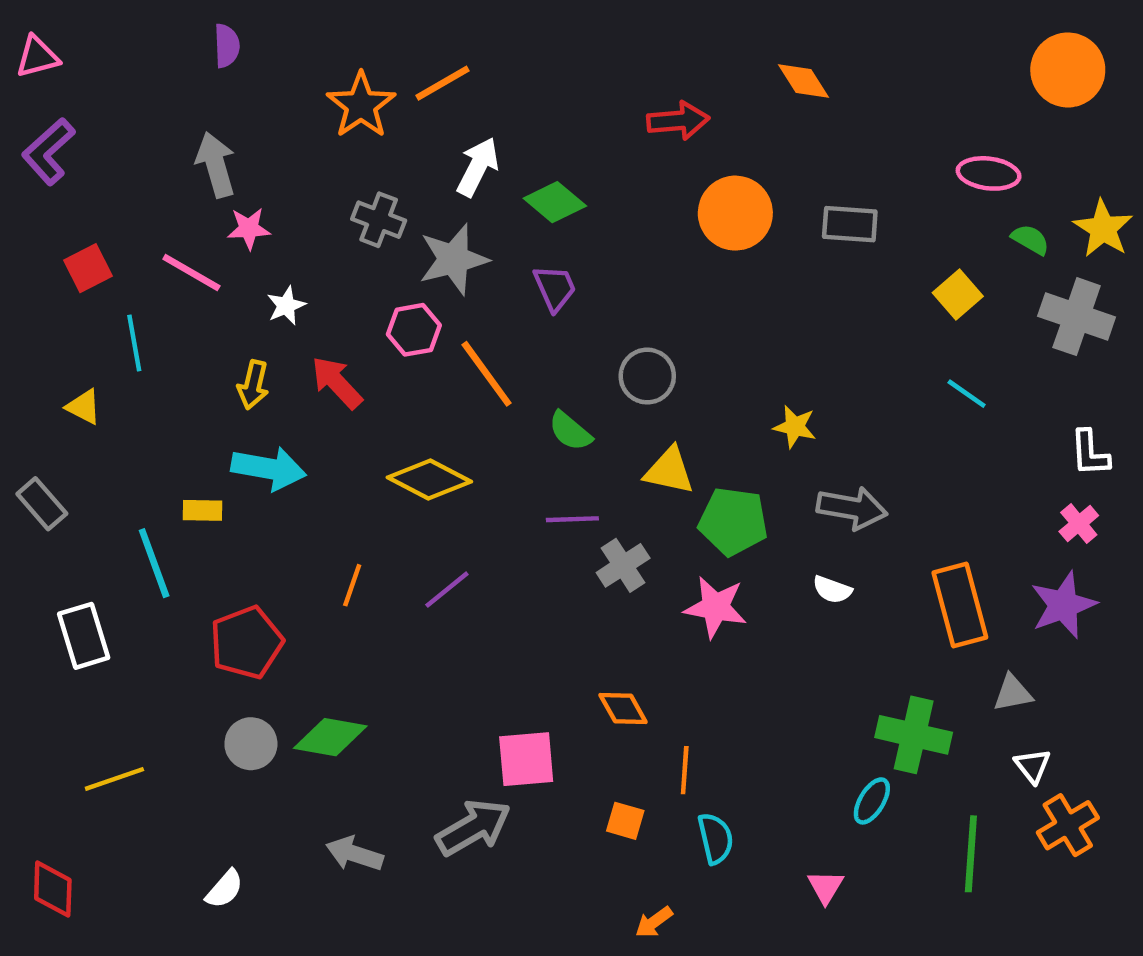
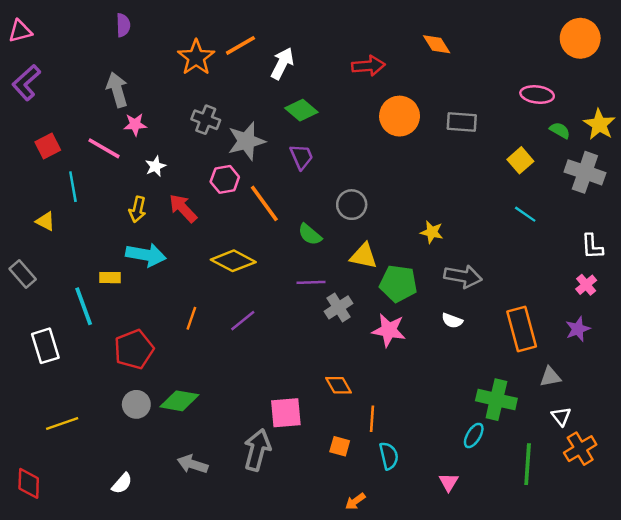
white arrow: (478, 167) -> (282, 63), moved
purple star: (1063, 605) -> (578, 329), size x0.7
gray arrow: (473, 827) -> (257, 450), turned -45

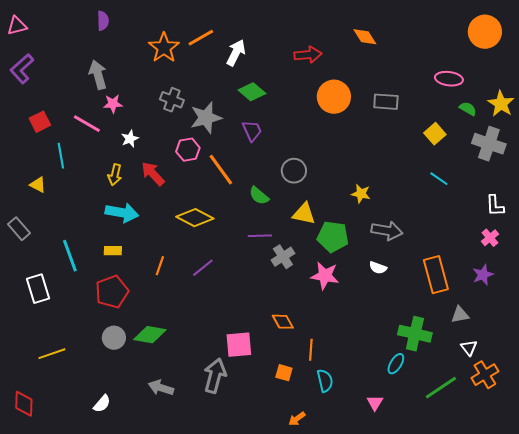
yellow rectangle: (110, 278) -> (113, 251), moved
green line: (528, 464) -> (441, 388), turned 52

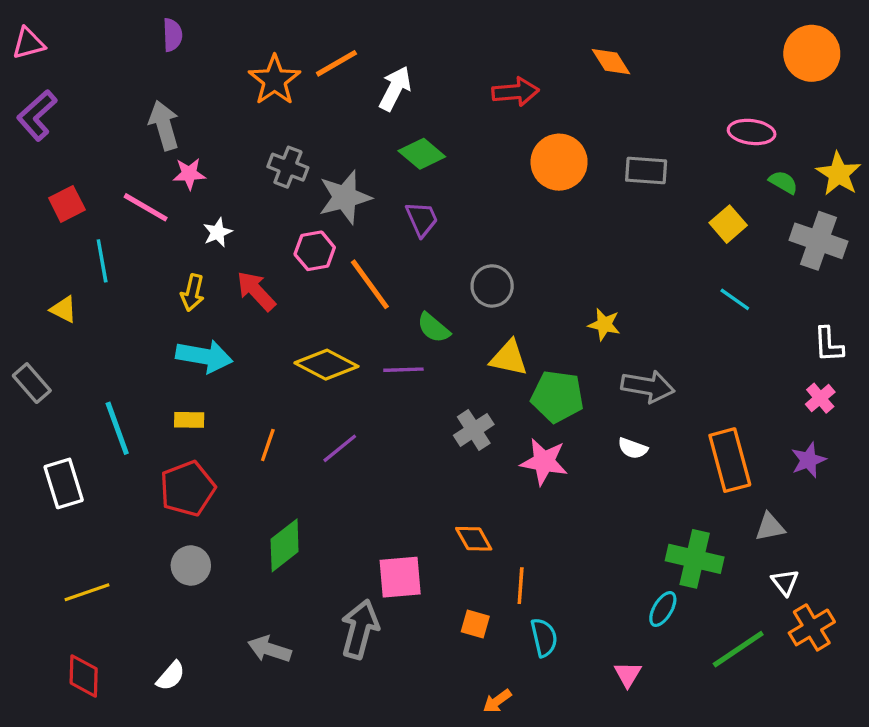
purple line: (260, 236) -> (403, 370), moved
green diamond: (150, 335) -> (285, 545), moved, turned -48
red diamond: (24, 404) -> (84, 676), moved

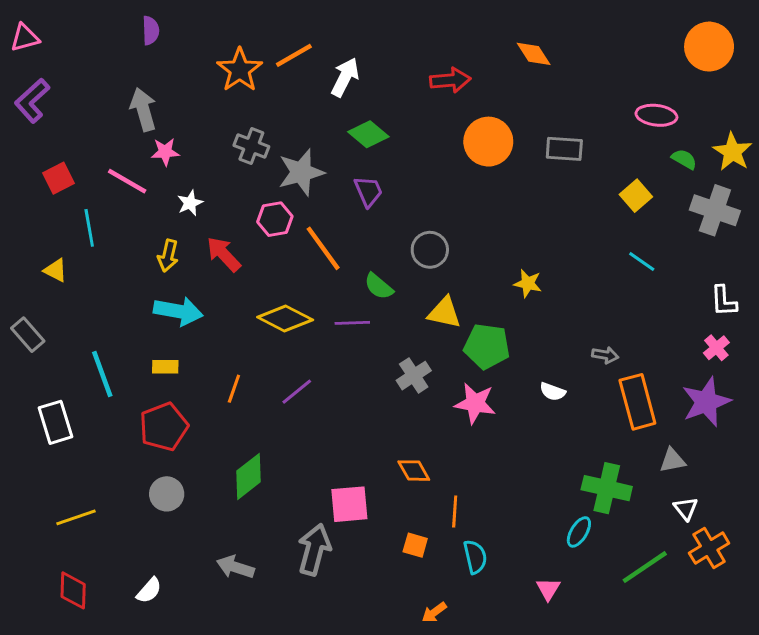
gray arrow: (648, 386) -> (605, 355), moved, size x0.6
purple star: (808, 460) -> (706, 402), size x1.6

